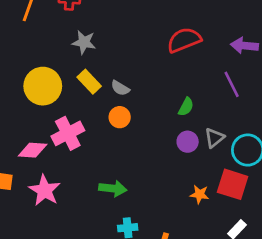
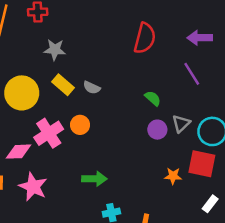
red semicircle: (184, 40) -> (145, 38), turned 132
green semicircle: (186, 107) -> (153, 98), turned -70
orange circle: (120, 117) -> (80, 125), moved

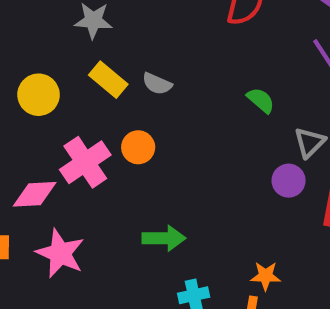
yellow circle: (22, 93) -> (39, 95), size x0.7
purple circle: (157, 130) -> (289, 181), moved
orange star: (173, 176) -> (266, 276), moved

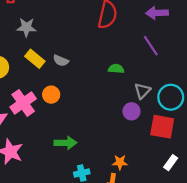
green semicircle: (261, 100) -> (116, 69), turned -35

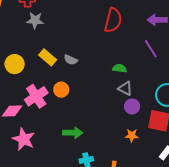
gray star: (26, 27) -> (35, 20), moved
gray triangle: (142, 91) -> (125, 88), moved, turned -49
orange star: (120, 162) -> (132, 135), moved

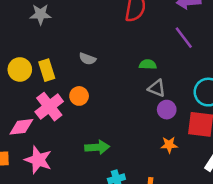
yellow rectangle: (48, 57) -> (47, 70), moved, turned 36

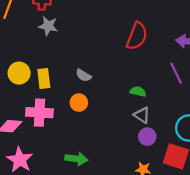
orange circle: (79, 96) -> (79, 103), moved
pink cross: (49, 107) -> (39, 113), turned 30

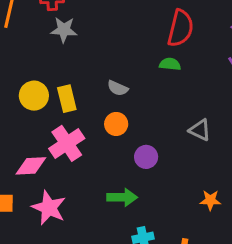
green semicircle: (138, 92) -> (170, 64), moved
pink cross: (39, 113) -> (67, 143), turned -30
purple circle: (147, 137) -> (146, 157), moved

